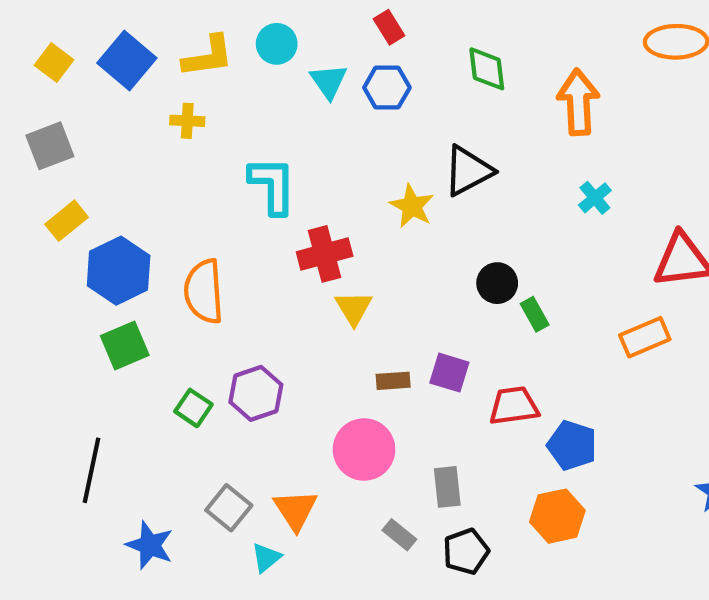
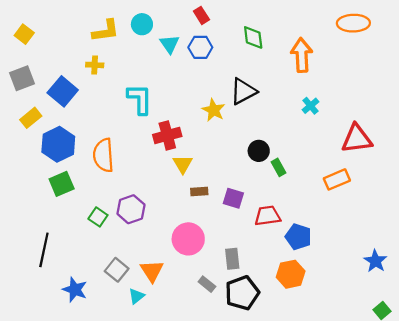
blue square: (127, 61) -> (63, 91), moved
brown rectangle: (393, 381) -> (199, 192), moved
black pentagon: (466, 551) -> (242, 293), size x1.4

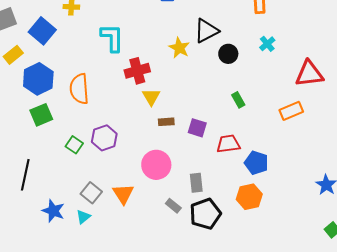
black circle: (259, 151) -> (228, 54), moved
cyan triangle: (136, 296) -> (83, 217), moved

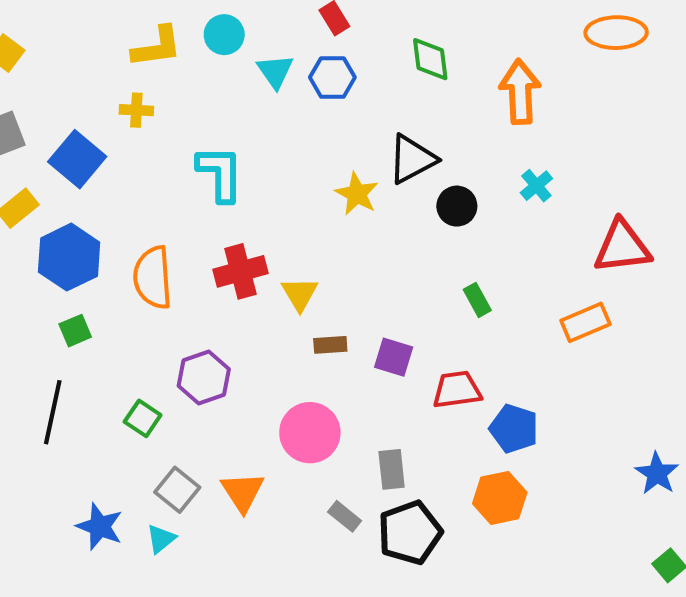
red cross: (137, 71) -> (240, 271), moved
green square: (41, 115) -> (75, 331), size x0.7
green square: (74, 145) -> (143, 418), moved
black line: (25, 175) -> (53, 412), moved

